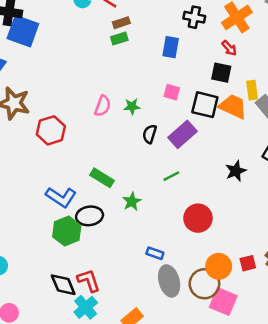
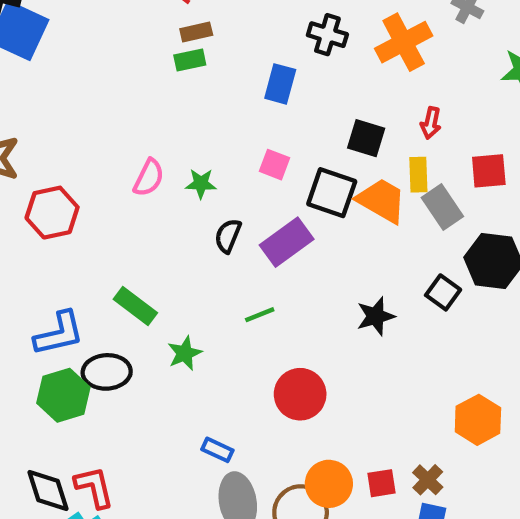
red arrow: (229, 48) -> (431, 123), moved, turned 49
blue L-shape: (61, 197) -> (59, 334), turned -52

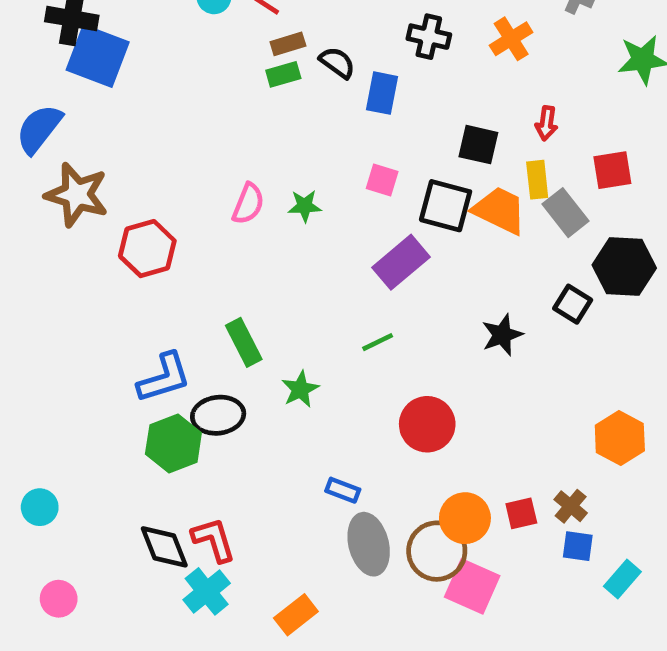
orange cross: (404, 42) -> (511, 39), size x0.7
black semicircle: (228, 236) -> (337, 63), moved, turned 108
green rectangle: (135, 306) -> (244, 342), turned 30

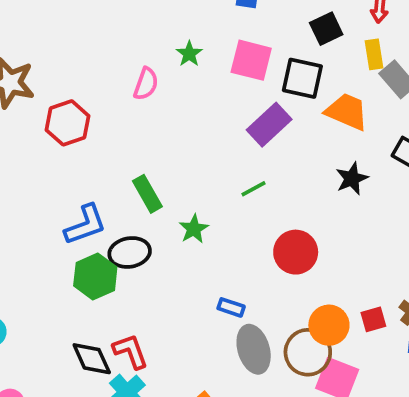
black square: (478, 145) -> (326, 29), turned -36
pink square: (382, 180) -> (251, 60), size x1.6
green star: (305, 206) -> (189, 54), moved, turned -30
orange trapezoid: (500, 210) -> (347, 112), moved

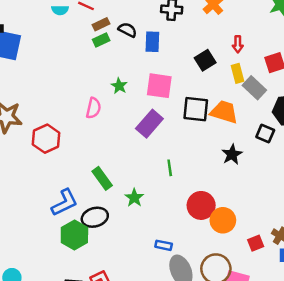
black square: (302, 78) -> (196, 109), moved
purple rectangle: (269, 125) -> (149, 124), moved
green line: (253, 189) -> (170, 168), turned -63
orange circle: (329, 325) -> (223, 220), moved

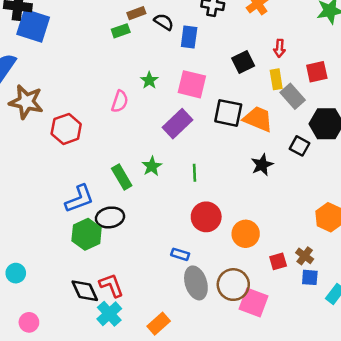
green rectangle: (101, 40) -> (121, 31), moved
green star: (134, 198) -> (152, 166), moved
red circle: (201, 205) -> (206, 217), moved

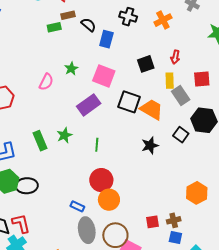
black ellipse: (110, 217) -> (27, 186), moved
orange circle: (246, 234) -> (109, 200), moved
brown cross: (305, 256) -> (174, 220), turned 32

